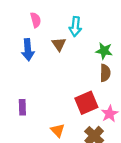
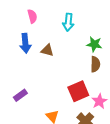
brown triangle: (59, 44) -> (47, 50), moved, turned -40
purple rectangle: (22, 107) -> (20, 95), turned 56

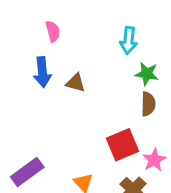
cyan arrow: (68, 22) -> (129, 40), moved
purple rectangle: (20, 95) -> (27, 172), moved, size x1.5

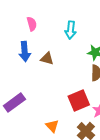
cyan arrow: (129, 40) -> (71, 30), moved
purple rectangle: (27, 172) -> (14, 103), moved

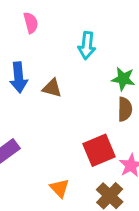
pink semicircle: (32, 24) -> (31, 23), moved

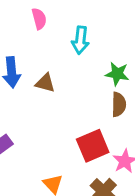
pink semicircle: (31, 23) -> (39, 19), moved

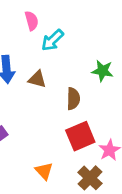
cyan arrow: (80, 40) -> (52, 40), moved, turned 40
brown semicircle: (119, 104) -> (73, 99), moved

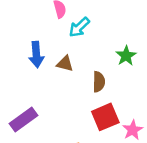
green star: (103, 71) -> (126, 56), turned 30

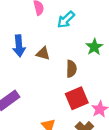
cyan arrow: (79, 27) -> (66, 20), moved

